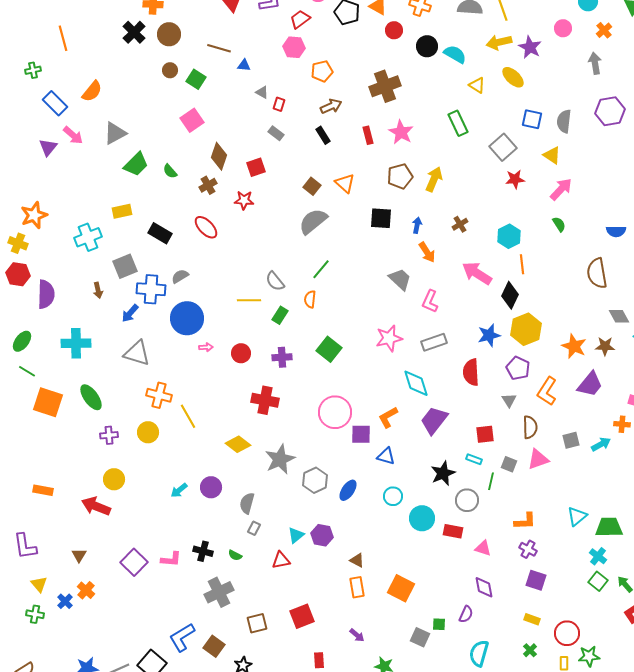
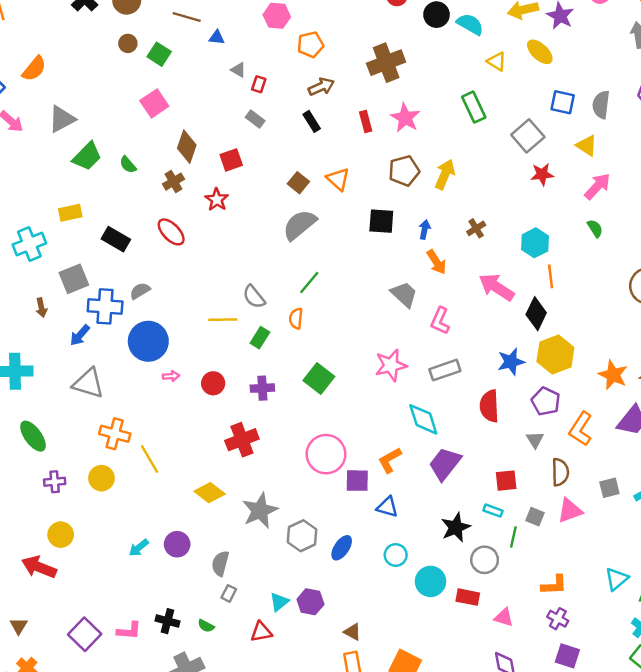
red star: (244, 200) -> (217, 200), turned 30
red cross: (265, 400) -> (242, 440), turned -32

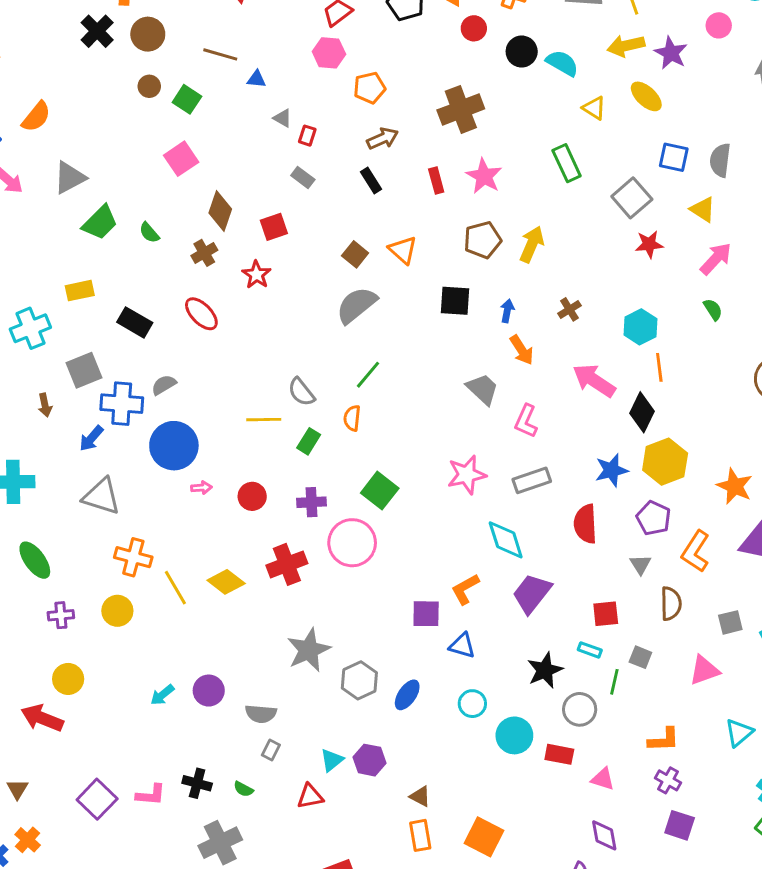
pink circle: (326, 454) -> (352, 543), moved
yellow diamond: (210, 493) -> (226, 582), moved
pink triangle: (570, 511) -> (704, 670), moved
gray semicircle: (220, 563) -> (261, 714), turned -100

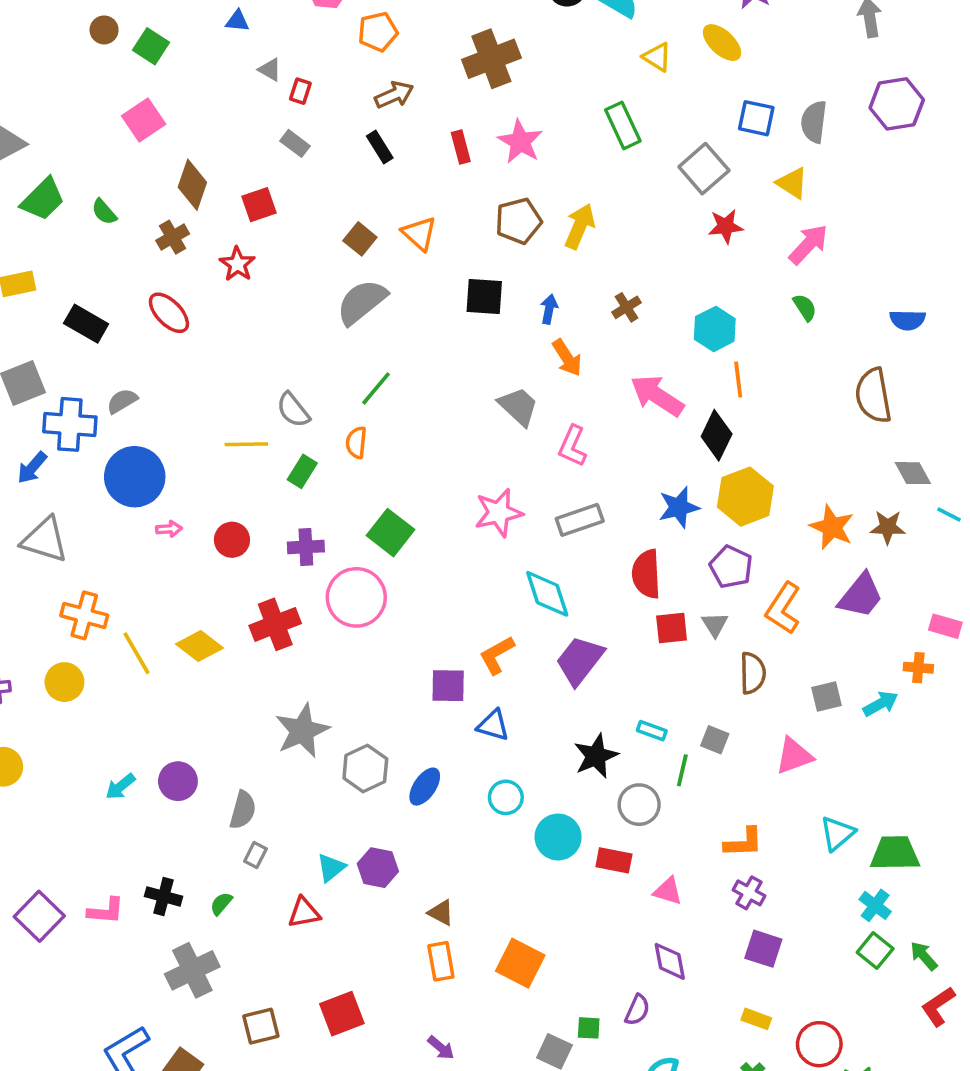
red square: (606, 614) -> (672, 628), moved
gray semicircle: (261, 714) -> (243, 810), turned -80
green semicircle: (243, 789) -> (221, 904), turned 102

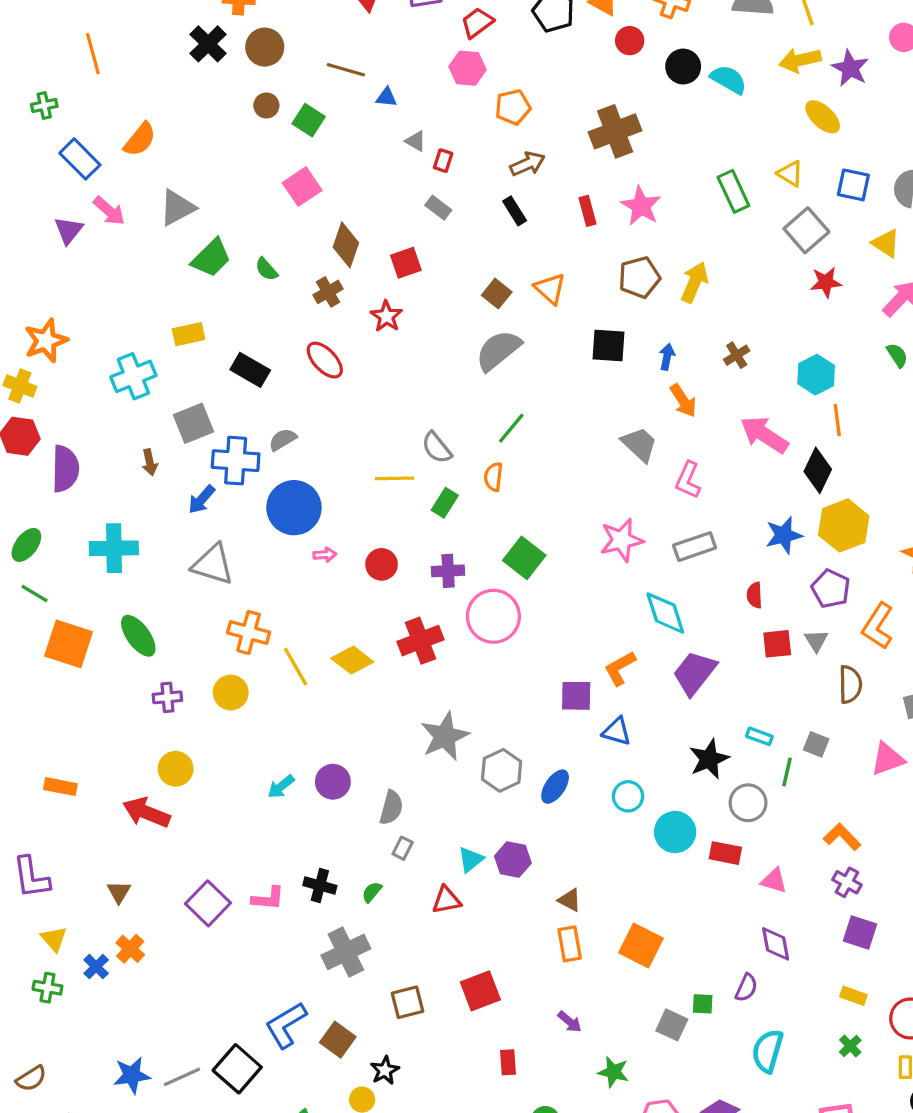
yellow triangle: (657, 57) -> (790, 174), moved
red semicircle: (646, 574) -> (755, 595), size x0.6
orange L-shape: (744, 842) -> (842, 837), turned -132

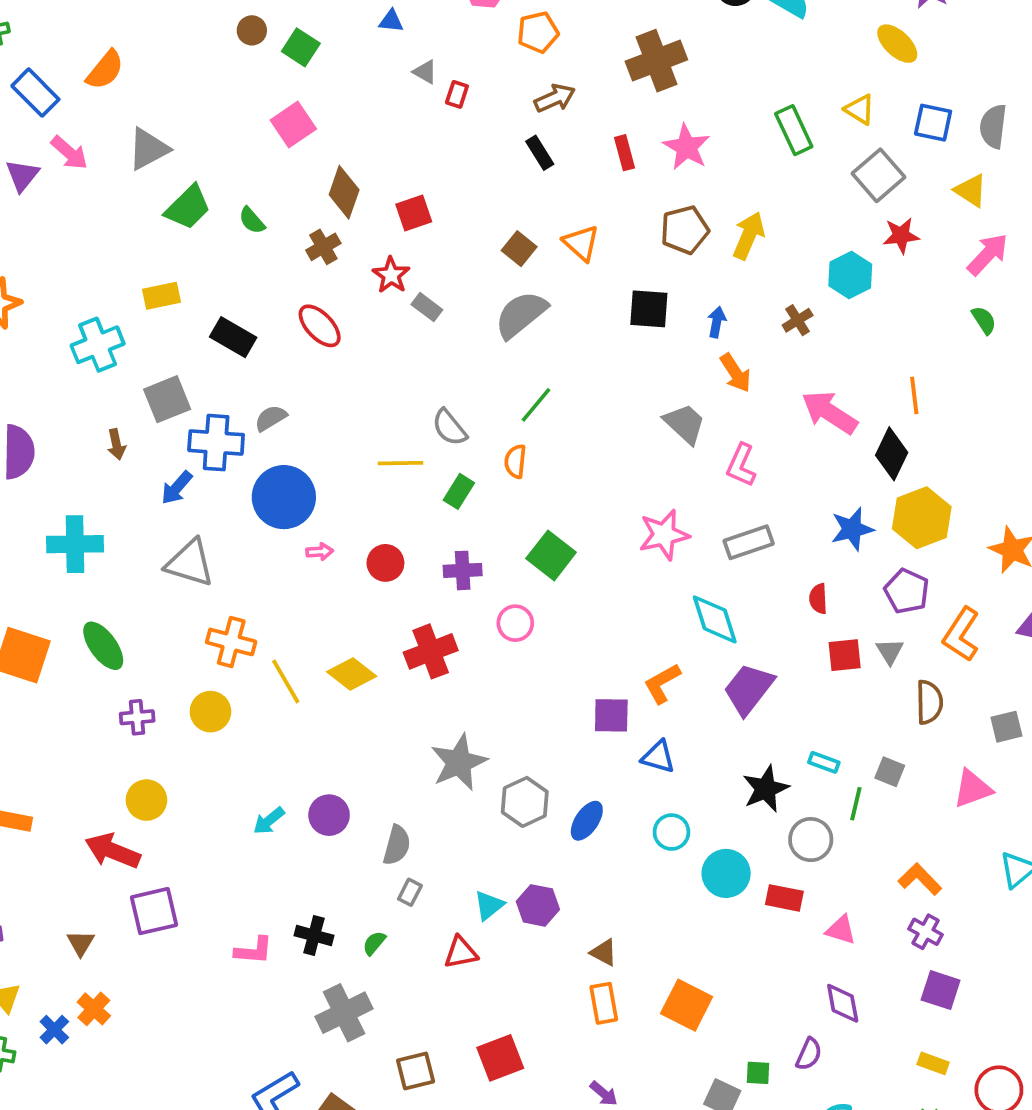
gray rectangle: (438, 208) -> (427, 307), moved
cyan hexagon: (816, 375) -> (850, 275), moved
pink circle: (493, 616) -> (515, 623), size x0.6
purple square: (208, 903) -> (154, 911), moved, turned 33

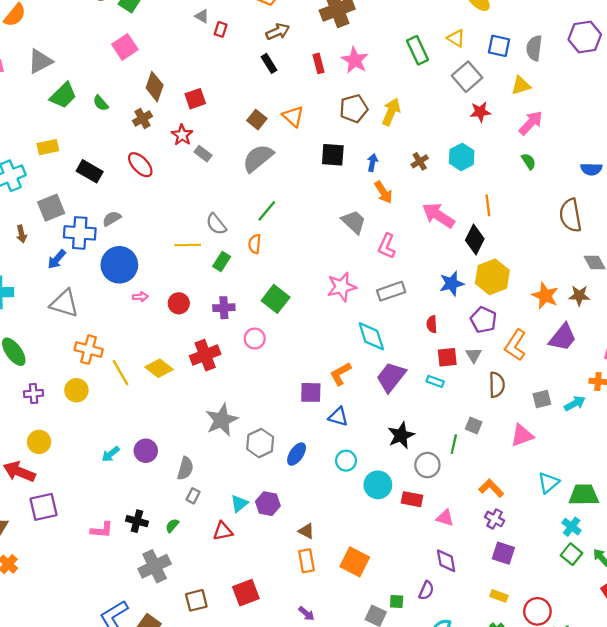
yellow triangle: (971, 190) -> (521, 85), turned -50
cyan hexagon: (850, 275) -> (462, 157), moved
cyan rectangle: (824, 762) -> (435, 381), moved

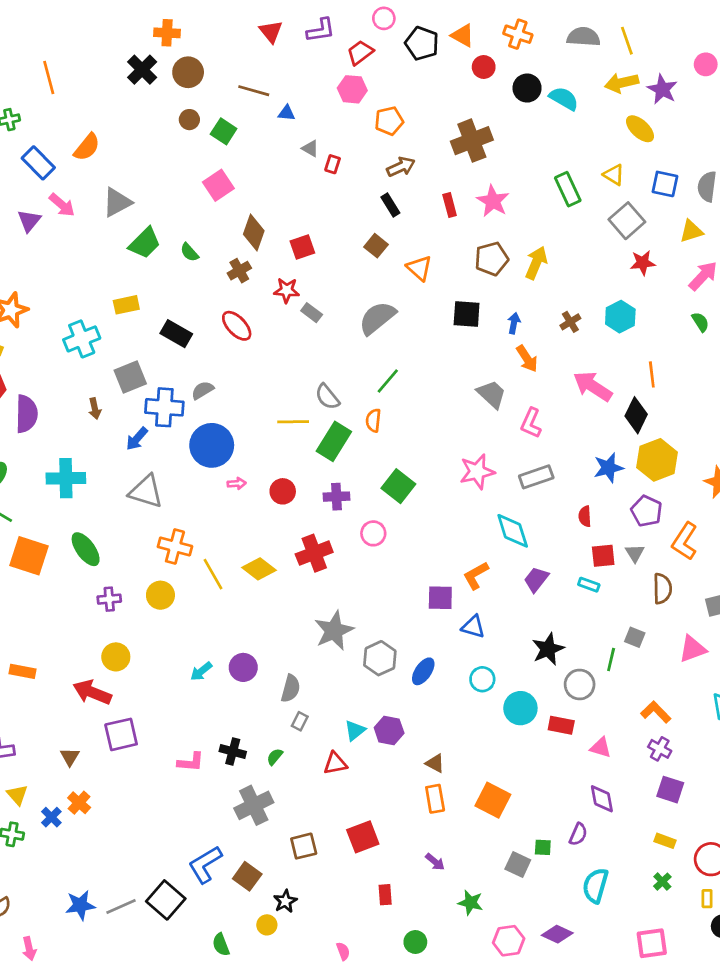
brown square: (257, 120) -> (376, 246), moved
red star: (182, 135) -> (287, 290), turned -30
green rectangle: (222, 262) -> (334, 441), size x1.6
purple trapezoid: (391, 377) -> (536, 579), size x0.7

